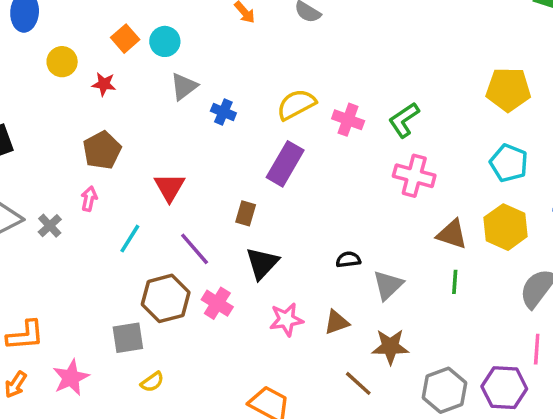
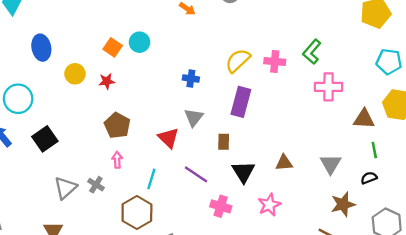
gray triangle: (184, 86) -> (194, 117), moved
black semicircle: (348, 260) -> (369, 178), moved
brown hexagon: (166, 298) -> (137, 213), moved
brown triangle: (337, 322) -> (284, 163), moved, turned 30

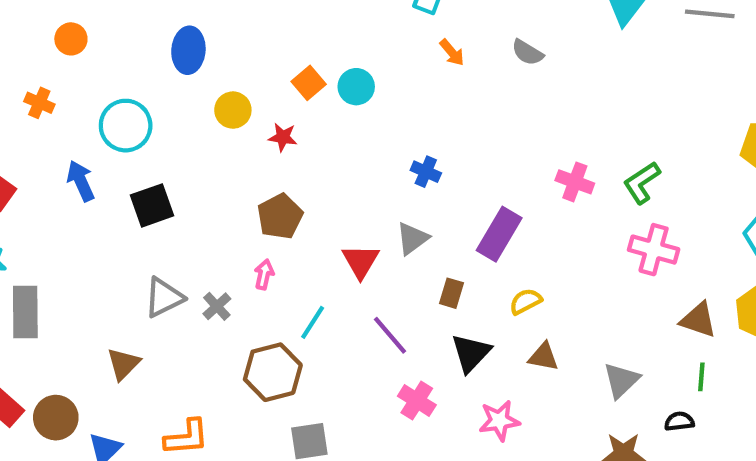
yellow semicircle: (238, 61) -> (526, 301), moved, size x0.7

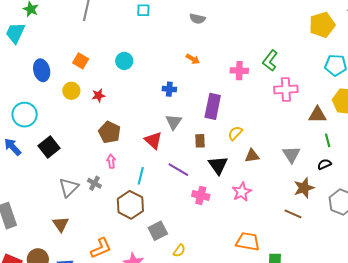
orange arrow: (452, 52) -> (193, 59), moved
orange square: (309, 83) -> (81, 61), moved

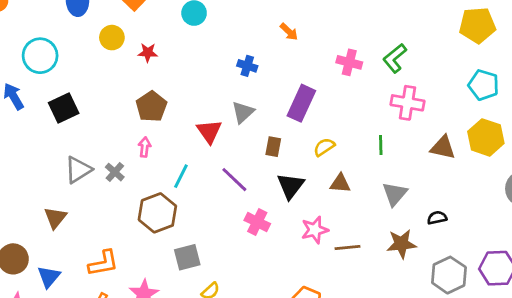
green line: (328, 140) -> (381, 145), moved
brown line: (293, 214) -> (347, 247), moved, turned -42

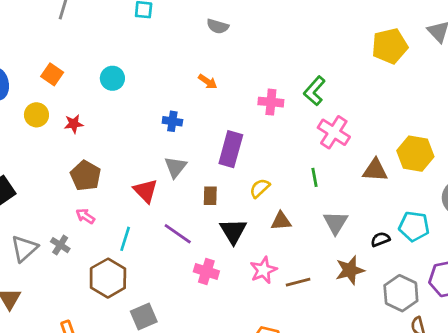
cyan pentagon: (484, 85) -> (414, 226), moved
pink cross: (407, 103) -> (334, 132), turned 32
pink arrow: (145, 147) -> (85, 216), turned -54

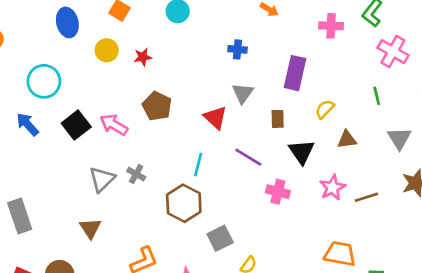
pink arrow: (85, 216) -> (114, 125), moved, size x1.5

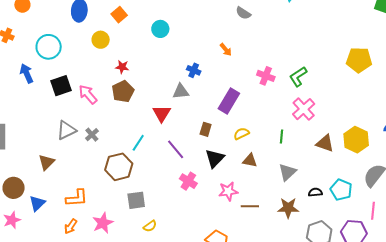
red star: (143, 57) -> (122, 67), moved
gray triangle: (243, 93) -> (181, 91), moved, turned 30

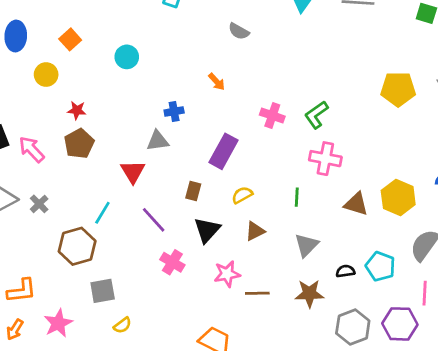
blue cross: (194, 70) -> (174, 111), turned -32
pink cross: (304, 109) -> (325, 159), turned -35
brown triangle: (250, 160) -> (255, 231), turned -35

